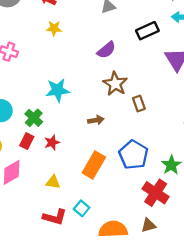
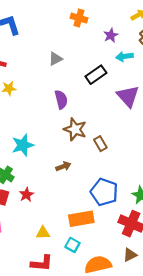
purple semicircle: (106, 50) -> (61, 100), turned -54
orange rectangle: (94, 165) -> (81, 219), moved, turned 60
yellow triangle: (53, 182) -> (43, 233), moved
cyan square: (82, 208) -> (72, 245), moved

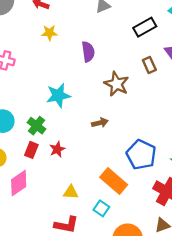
purple semicircle: (61, 100) -> (88, 52), moved
brown rectangle: (100, 144) -> (149, 65), moved
orange rectangle: (81, 219) -> (114, 181), turned 45

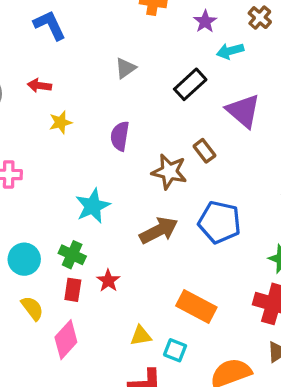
purple semicircle: (88, 52) -> (120, 136), turned -150
brown rectangle: (149, 65) -> (204, 151), moved
brown arrow: (100, 123) -> (159, 230), size x1.6
blue pentagon: (141, 155) -> (220, 222), moved
cyan square: (101, 208) -> (175, 350), moved

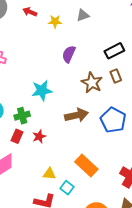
black rectangle: (190, 84) -> (114, 51), moved
yellow star: (61, 122) -> (55, 22), moved
green cross: (72, 255) -> (22, 116), turned 35

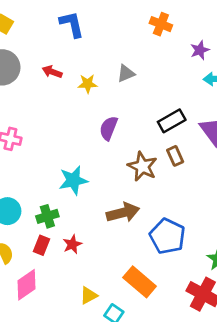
blue pentagon: (113, 120) -> (167, 236), moved
yellow triangle: (49, 174) -> (89, 295), turned -32

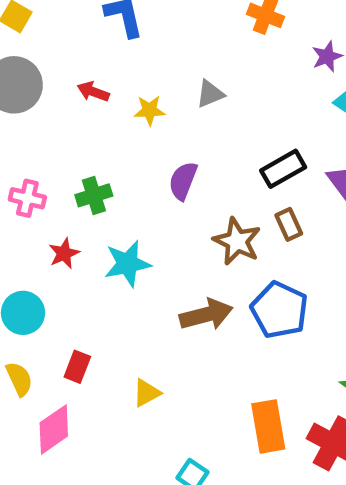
green cross: (47, 216) -> (94, 195), moved
blue pentagon: (167, 236) -> (279, 310), moved
red star: (72, 244) -> (64, 253), moved
orange rectangle: (140, 282) -> (268, 426), moved, turned 40
yellow triangle: (89, 295) -> (147, 393), moved

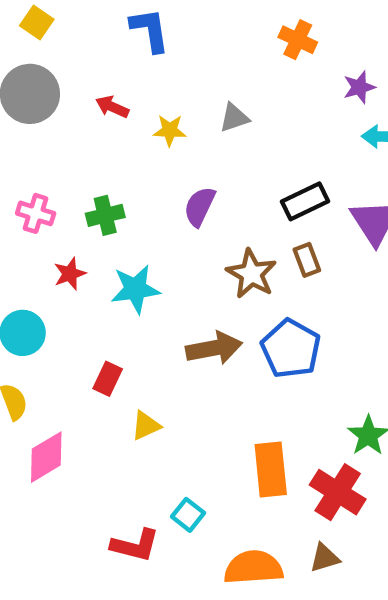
red rectangle: (77, 367) -> (108, 379), moved

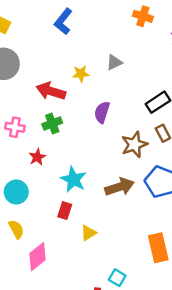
blue L-shape: (150, 30) -> (63, 21), turned -125
red arrow: (112, 107) -> (51, 91), moved, size x1.6
brown star: (251, 274) -> (134, 144), turned 30
cyan star: (135, 289) -> (73, 179), moved, turned -30

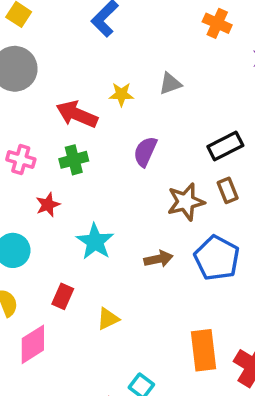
brown arrow: (119, 187) -> (159, 259), size x0.7
red rectangle: (65, 211) -> (63, 296), moved

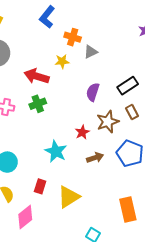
orange cross: (217, 23) -> (73, 37), moved
purple semicircle: (145, 152) -> (93, 92), moved
red star: (48, 205) -> (82, 132), moved
yellow triangle: (108, 319) -> (69, 197), size x1.6

